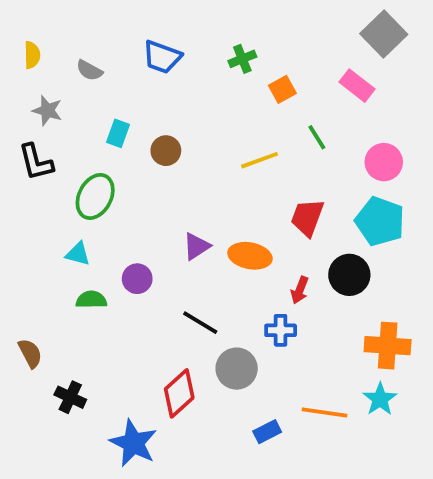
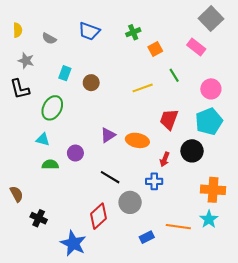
cyan pentagon: (380, 221) -> (209, 122), turned 30

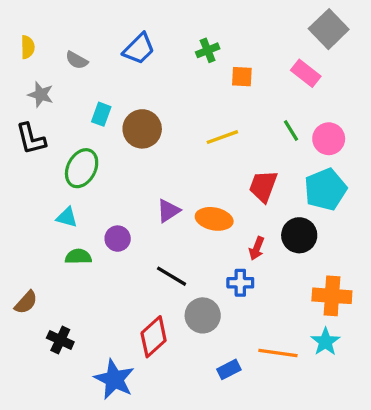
blue trapezoid: (89, 31) -> (139, 49), turned -65
orange square: (155, 49) -> (242, 77), turned 32
green line: (174, 75) -> (291, 131), moved
brown circle: (91, 83) -> (142, 129), size x1.5
brown semicircle: (17, 194) -> (26, 302), turned 70

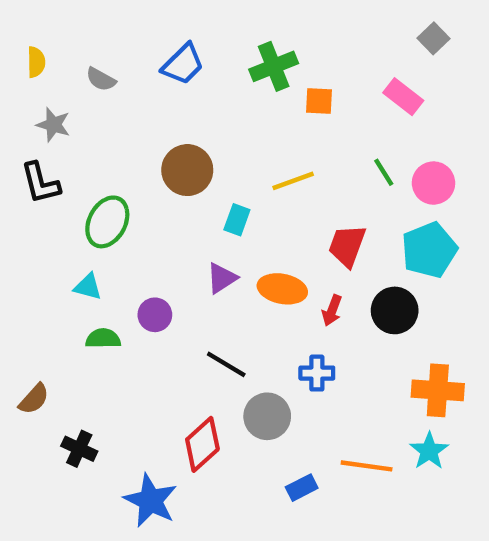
gray square: (329, 29) -> (433, 38), size x0.6
green cross: (208, 50) -> (274, 66), size x1.5
cyan rectangle: (101, 114) -> (237, 220), moved
red arrow: (257, 248) -> (332, 310), moved

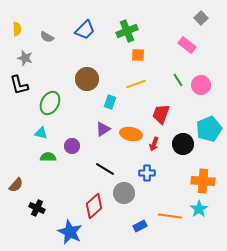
orange square: (319, 101) -> (138, 55), moved
cyan pentagon: (429, 250) -> (209, 129), moved

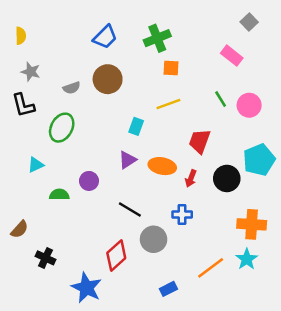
gray semicircle: (47, 37) -> (72, 88), moved, turned -48
brown circle: (87, 79) -> (108, 79), moved
cyan triangle: (41, 133) -> (36, 165), moved, turned -40
orange line: (170, 216) -> (211, 268), turned -45
blue rectangle: (140, 226) -> (168, 289), moved

